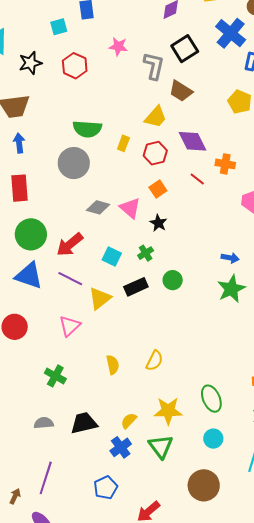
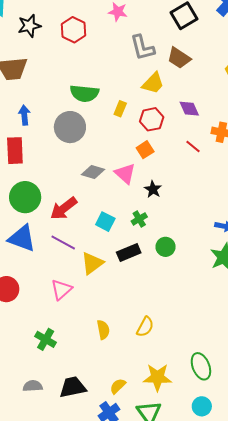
gray L-shape: (154, 66) -> (142, 48), moved, turned 152
purple diamond: (192, 141) -> (189, 109), size x0.7
blue arrow: (19, 143) -> (24, 115), moved
orange square: (158, 189) -> (145, 150), moved

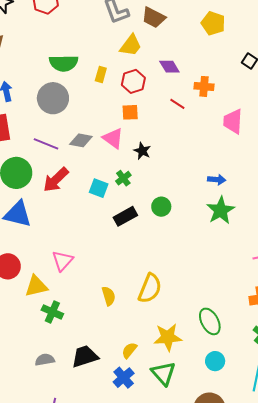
orange square: (145, 150) -> (130, 112), turned 36
green cross: (139, 219) -> (123, 178), moved
purple line: (63, 242) -> (46, 144), moved
yellow triangle: (92, 263) -> (36, 286), moved, turned 30
yellow semicircle: (145, 327) -> (150, 288), size x1.4

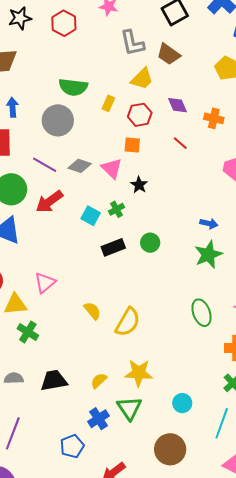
orange cross: (204, 86) -> (214, 118), moved
yellow semicircle: (109, 296) -> (92, 311), moved, turned -30
green ellipse: (210, 321) -> (202, 313), moved
blue cross: (124, 378) -> (99, 419), moved

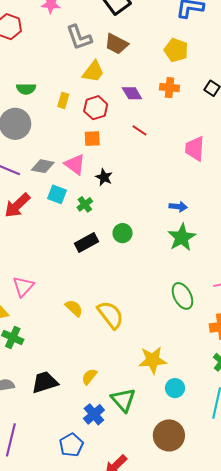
green semicircle: (73, 87) -> (26, 89), size x0.7
orange cross: (214, 118) -> (170, 88), moved
cyan square: (91, 216) -> (57, 194), moved
yellow semicircle: (128, 322) -> (110, 315), turned -60
yellow star: (139, 373) -> (153, 360), moved

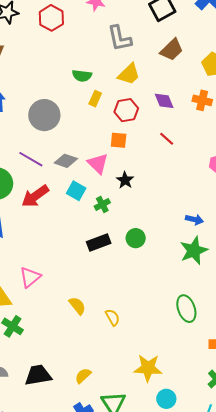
brown trapezoid: (116, 44) -> (172, 50), moved, turned -80
green semicircle: (26, 89) -> (82, 76), moved
yellow semicircle: (110, 315) -> (112, 317), size x0.6

